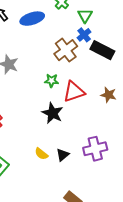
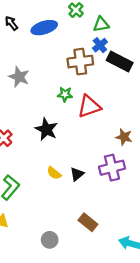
green triangle: (85, 16) -> (101, 24), turned 49
brown cross: (66, 50) -> (80, 62), turned 30
brown star: (108, 95) -> (124, 137), moved
black star: (53, 113) -> (46, 129), moved

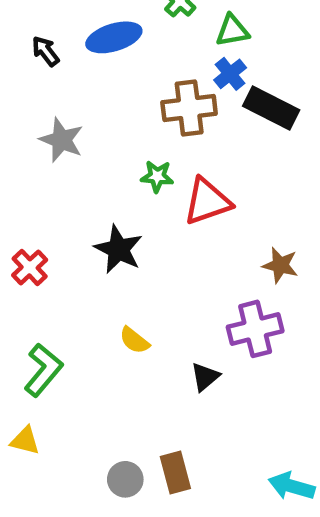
black arrow: (11, 23) -> (46, 51), moved
black triangle: (77, 174) -> (205, 377), moved
brown rectangle: (88, 222) -> (175, 472), moved, turned 36

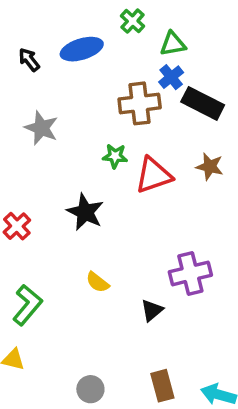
brown star: (280, 265) -> (210, 167), moved
brown rectangle: (175, 472) -> (162, 386), moved

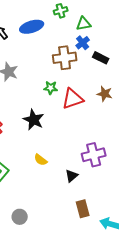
green cross: (133, 21) -> (61, 11), turned 32
black rectangle: (203, 103) -> (101, 58), size x0.7
brown rectangle: (162, 386) -> (83, 209), moved
gray circle: (90, 389) -> (20, 217), moved

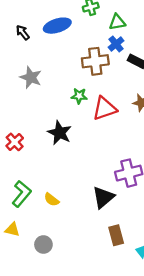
yellow semicircle: (41, 160) -> (52, 200), moved
black triangle: (72, 176) -> (103, 197), size x1.5

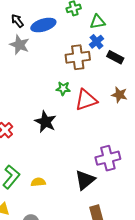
black arrow: (23, 32) -> (17, 21), moved
gray star: (31, 77) -> (19, 45), moved
yellow semicircle: (52, 200) -> (38, 182), turned 136

